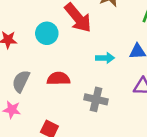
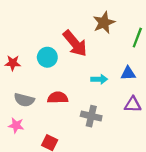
gray semicircle: (21, 81) -> (24, 100), turned -102

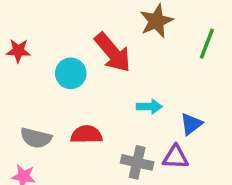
red star: (13, 63) -> (18, 51), moved
blue triangle: (128, 73) -> (191, 124), moved, turned -35
purple triangle: (133, 105) -> (175, 157), moved

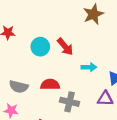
red arrow: (113, 52) -> (65, 47), moved, size x0.7
gray cross: (137, 162) -> (70, 102), moved

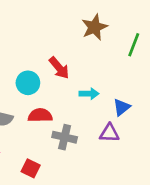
cyan circle: (40, 47) -> (28, 83), moved

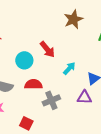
cyan arrow: (89, 94) -> (69, 68), turned -48
gray cross: (65, 137) -> (51, 100), turned -36

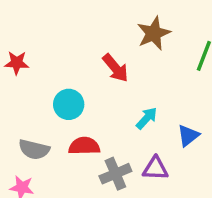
red arrow: (47, 49) -> (115, 68), moved
purple triangle: (84, 97) -> (155, 168), moved

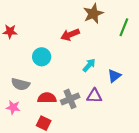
red arrow: (115, 68) -> (70, 35), turned 108
red semicircle: (84, 146) -> (47, 98), moved

